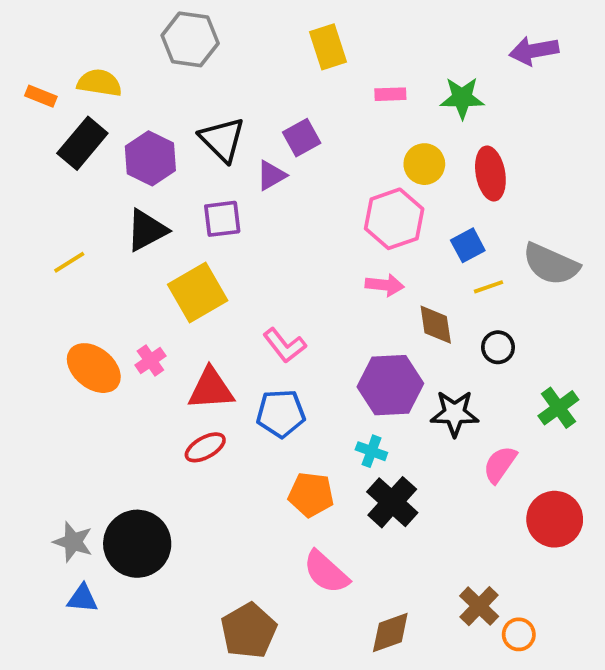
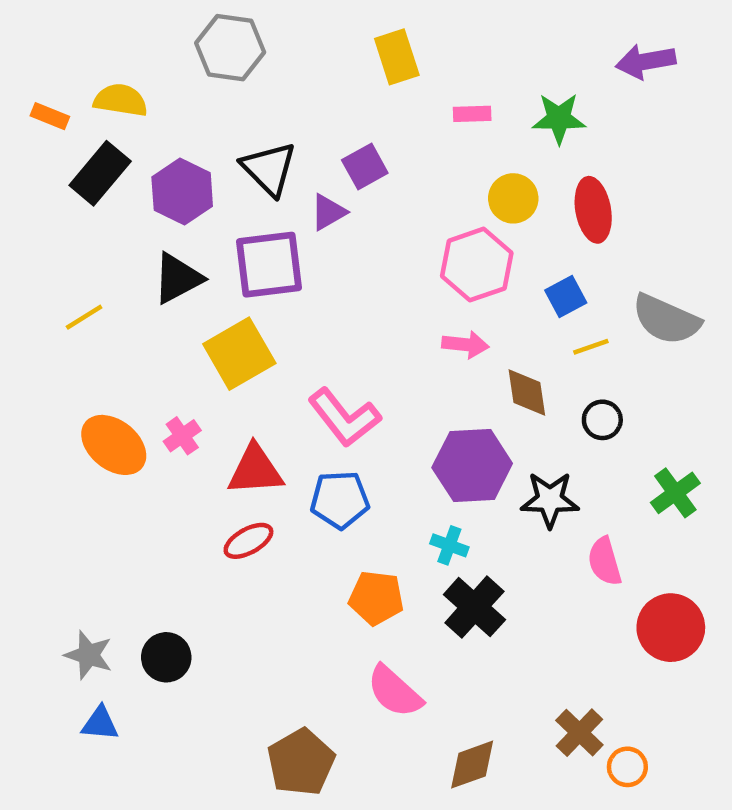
purple square: (222, 219) -> (269, 265), size x1.5
pink L-shape: (285, 345) -> (344, 418), size x1.4
pink semicircle: (500, 464) -> (605, 561), turned -51
black circle: (137, 544) -> (166, 657), size x0.6

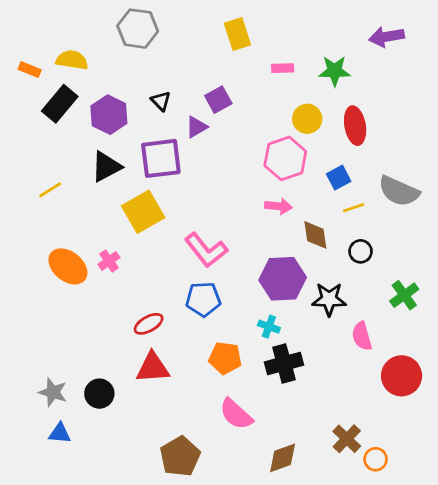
black triangle: (269, 169) -> (161, 101), size x0.6
red triangle: (255, 470) -> (153, 368), moved
black cross: (474, 607) -> (284, 364), turned 33

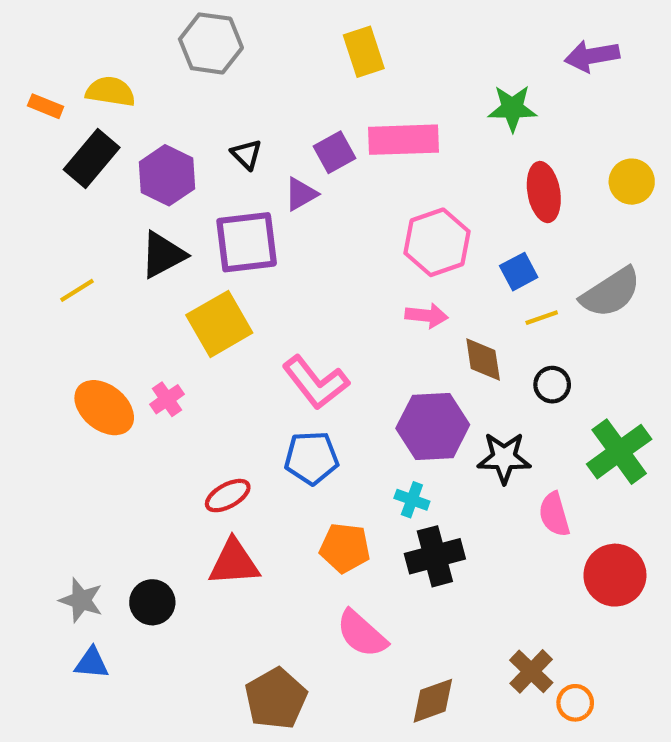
pink rectangle: (283, 68) -> (404, 140), moved, size x2.0
yellow circle: (307, 119) -> (632, 182), moved
gray semicircle: (399, 191) -> (611, 293), turned -57
green cross: (404, 295) -> (619, 452), size x1.4

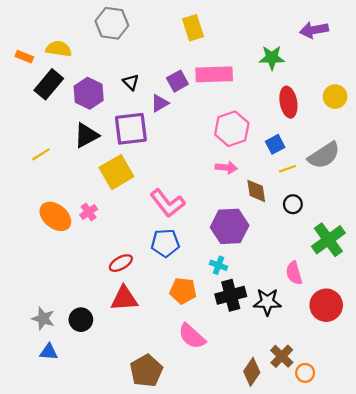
black star: (504, 458) -> (267, 302), moved
brown diamond: (433, 701) -> (252, 372), moved, turned -36

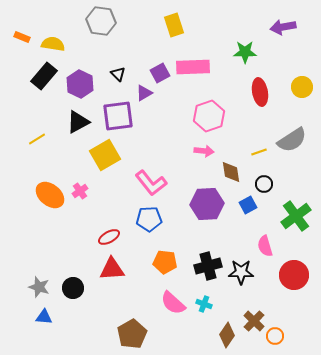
orange rectangle: (24, 57) -> (22, 37), moved
blue square: (275, 144) -> (248, 205), moved
cyan cross: (219, 265) -> (204, 304), moved

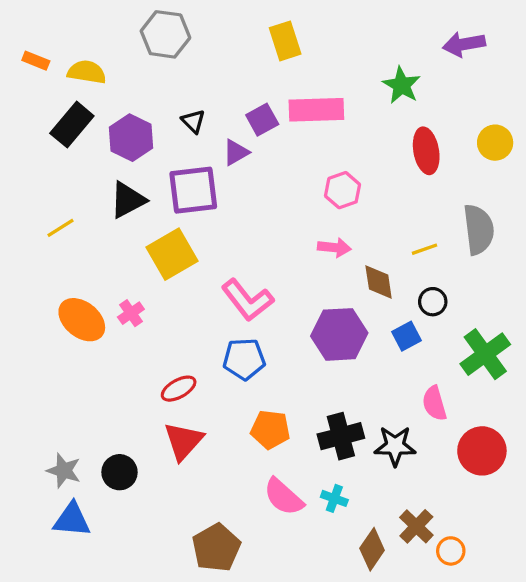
green star: (245, 52) -> (402, 85), turned 30
pink hexagon: (209, 116) -> (343, 190), size x0.7
gray semicircle: (292, 140) -> (479, 230), turned -64
red triangle: (112, 269) -> (183, 441), turned -44
blue triangle: (44, 317) -> (72, 520), size x1.4

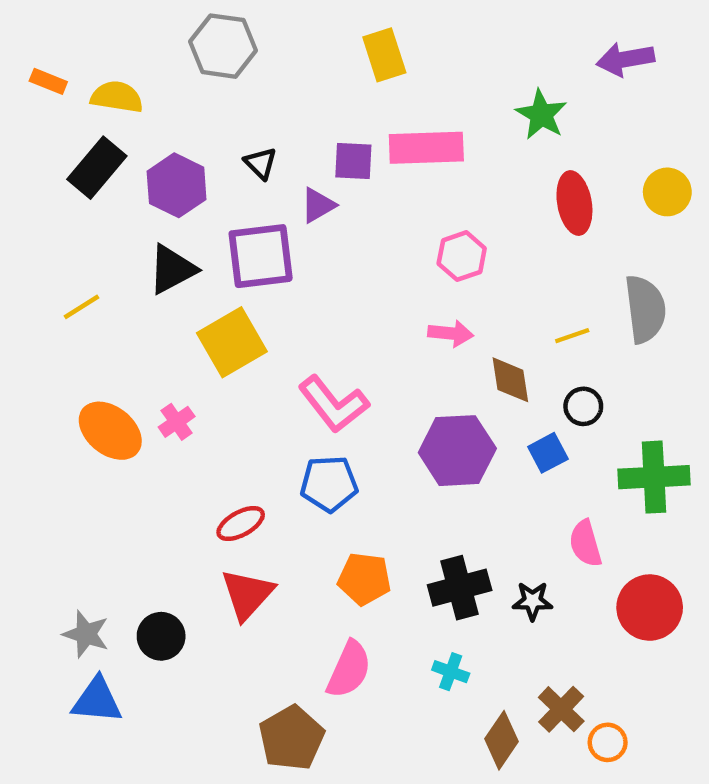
purple square: (262, 120) -> (353, 161), turned 32
green cross: (485, 354) -> (654, 477), turned 33
black star: (395, 446) -> (532, 601), size x0.7
pink semicircle: (284, 497) -> (349, 669), moved, turned -108

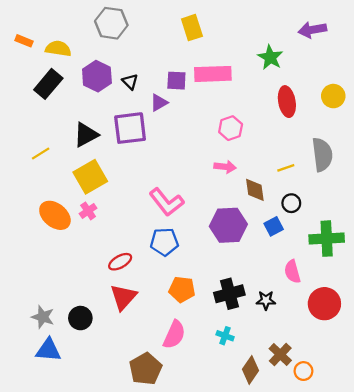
purple hexagon: (177, 185) -> (97, 76), moved
yellow square: (232, 342) -> (90, 177), moved

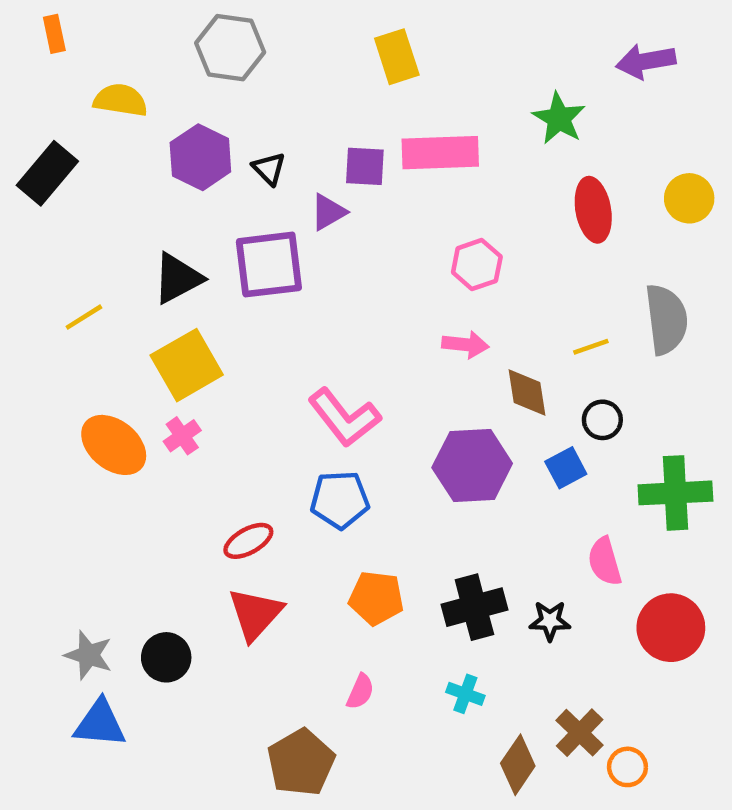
orange rectangle: (24, 41) -> (54, 34), moved, turned 56
black rectangle: (48, 84) -> (47, 173), moved
pink semicircle: (174, 335) -> (360, 692), size x0.6

